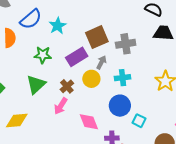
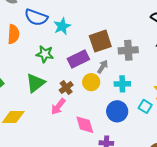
blue semicircle: (31, 19) -> (36, 17), turned 55
cyan square: (139, 121) -> (145, 106), moved

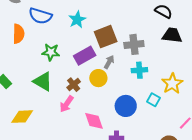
cyan star: (62, 26) -> (77, 20), moved
green triangle: (35, 83) -> (43, 81), turned -50
cyan cross: (122, 84) -> (139, 70), moved

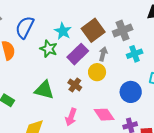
blue semicircle: (40, 16) -> (25, 27), turned 115
cyan star: (77, 20) -> (63, 31), moved
green star: (51, 52) -> (49, 49), moved, turned 30
pink arrow: (67, 104) -> (71, 117), moved

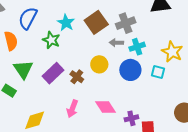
purple rectangle: (78, 54) -> (53, 73), moved
gray arrow: (103, 54) -> (116, 43), moved, turned -104
green triangle: (44, 90) -> (23, 69), moved, turned 40
blue circle: (131, 92) -> (130, 70), moved

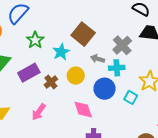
brown square: (96, 22) -> (83, 34), turned -30
cyan star: (66, 23) -> (61, 52), moved
gray cross: (126, 23) -> (122, 45), moved, turned -36
pink diamond: (105, 107) -> (83, 110), moved

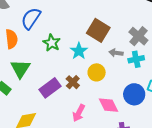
purple rectangle: (29, 73) -> (50, 88), moved
blue circle: (105, 89) -> (134, 94), moved
pink arrow: (39, 112) -> (79, 113), moved

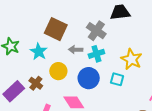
blue circle: (134, 94) -> (89, 78), moved

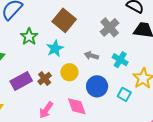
brown square: (56, 29) -> (64, 20), moved
gray cross: (96, 31) -> (110, 27), moved
cyan cross: (96, 54) -> (120, 60), moved, turned 35

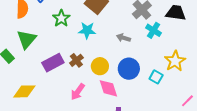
cyan star: (55, 48) -> (87, 30), turned 30
cyan cross: (120, 60) -> (154, 30), moved
yellow circle: (69, 72) -> (100, 66), moved

